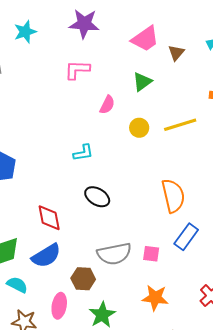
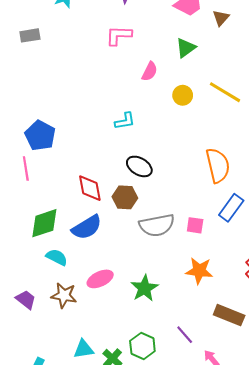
yellow line: (180, 125) -> (225, 92), turned 48
brown hexagon: (83, 279) -> (125, 197), moved
pink ellipse: (59, 306) -> (100, 279), turned 55

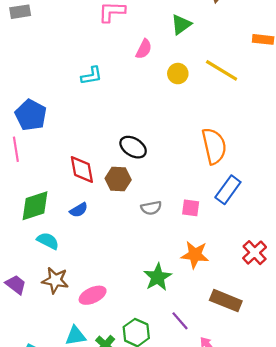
cyan L-shape: (125, 121) -> (92, 76), moved
gray semicircle: (157, 225) -> (151, 208), size x0.6
blue semicircle: (87, 227) -> (79, 210), size x0.6
pink ellipse: (100, 279) -> (93, 295), moved
green star: (144, 288) -> (158, 277), moved

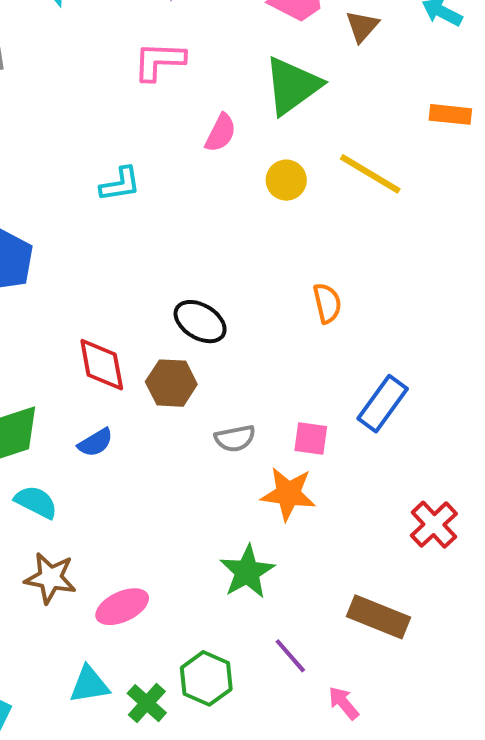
green triangle: (181, 25) -> (292, 86), size x1.5
orange semicircle: (214, 146) -> (327, 303), moved, size x0.6
orange star: (195, 255) -> (288, 494), moved

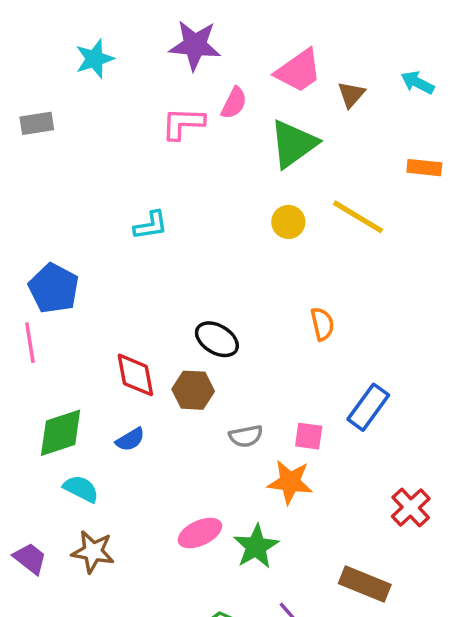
pink semicircle: (221, 133) -> (234, 103), moved
pink ellipse: (122, 607) -> (200, 533), moved

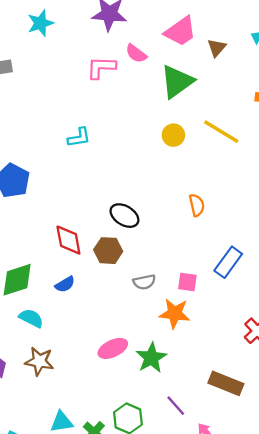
pink semicircle: (234, 103) -> (136, 54), turned 100

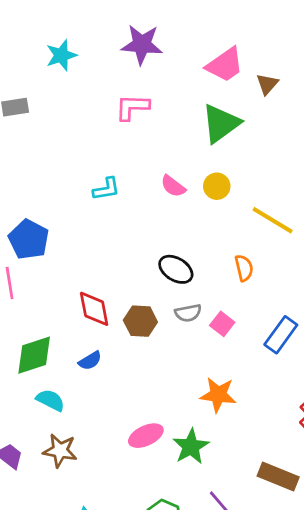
pink semicircle: (136, 54) -> (173, 186), moved
yellow line: (221, 132) -> (273, 220), moved
black ellipse: (124, 216) -> (176, 269), moved
gray semicircle: (144, 282) -> (188, 313), moved
pink square: (187, 282) -> (222, 324), moved, turned 30

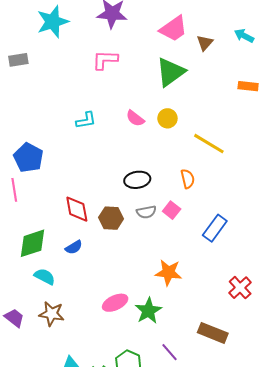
cyan star: (61, 55) -> (53, 22), size x1.4
black ellipse: (176, 269) -> (137, 180), turned -40
pink square: (222, 324) -> (172, 210), moved

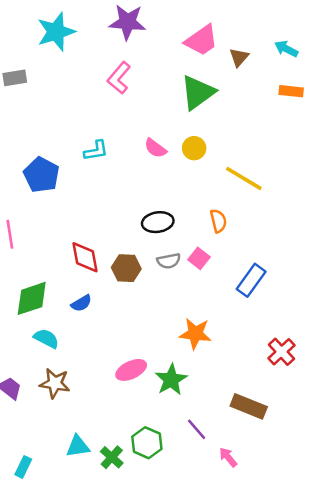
pink L-shape: (105, 60) -> (119, 78), turned -52
orange rectangle: (248, 86) -> (291, 91), moved
blue pentagon: (28, 158) -> (41, 175), moved

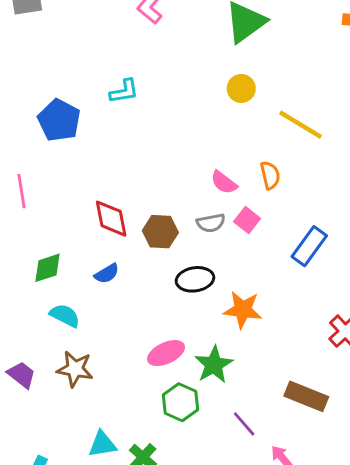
pink semicircle: (155, 148) -> (224, 182), moved
black ellipse: (158, 222) -> (195, 279), moved
green diamond: (32, 298) -> (48, 268), size x0.7
green hexagon: (147, 443) -> (181, 402), moved

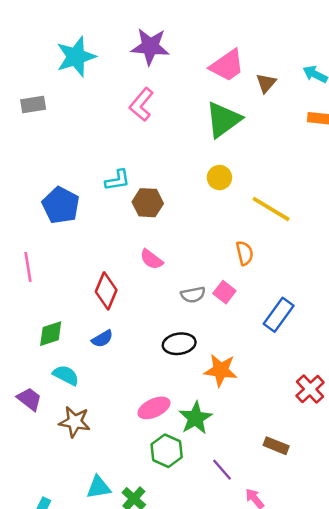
pink semicircle: (224, 182) -> (151, 259), moved
red diamond: (111, 219) -> (106, 291), turned 33
brown hexagon: (160, 232) -> (148, 203), moved
purple trapezoid: (21, 375) -> (29, 399), moved
brown rectangle: (306, 396) -> (276, 446), size x0.7

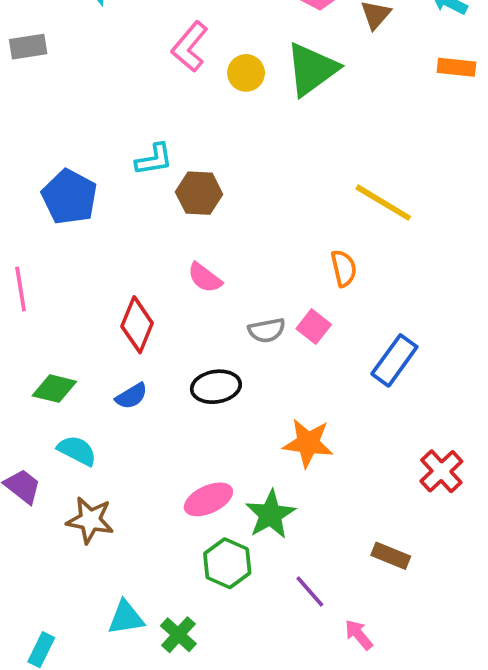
yellow circle: (219, 178) -> (246, 73), moved
green diamond: (51, 334) -> (54, 389), turned 32
black ellipse: (179, 344) -> (216, 387), moved

